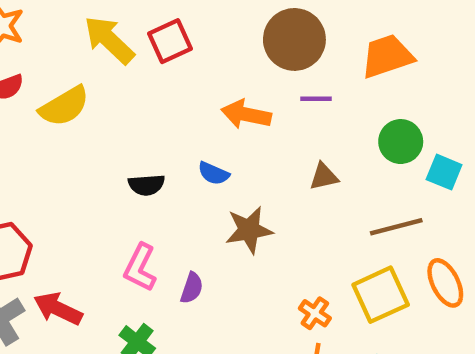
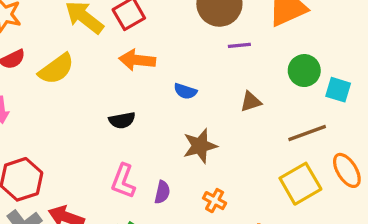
orange arrow: (246, 114) -> (137, 60), moved
blue semicircle: (214, 173) -> (185, 91), moved
orange cross: (315, 313) -> (215, 201), moved

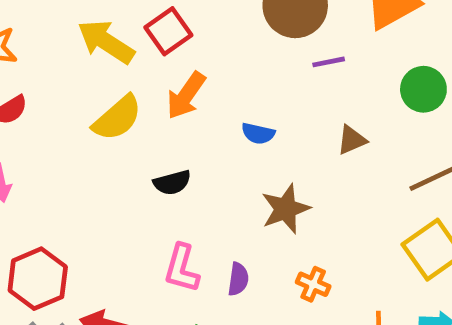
orange arrow: (137, 60) -> (186, 96), turned -56
yellow semicircle: (56, 69) -> (117, 118), moved

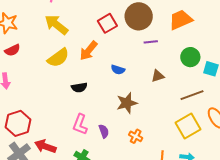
red square: (168, 31) -> (107, 23), moved
purple semicircle: (238, 279) -> (104, 131), turned -32

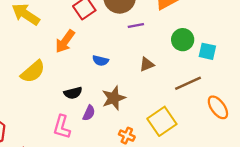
yellow semicircle: (58, 58) -> (33, 72), moved
black semicircle: (79, 87) -> (73, 93), moved
yellow square: (188, 126) -> (162, 121), moved
purple semicircle: (104, 131) -> (89, 113), moved, turned 48

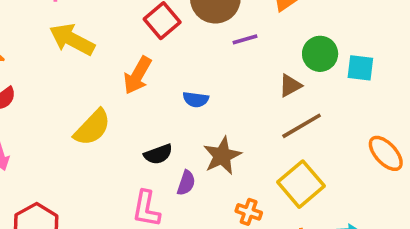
brown triangle: (147, 64) -> (290, 86), moved
brown line: (188, 83) -> (302, 126), moved

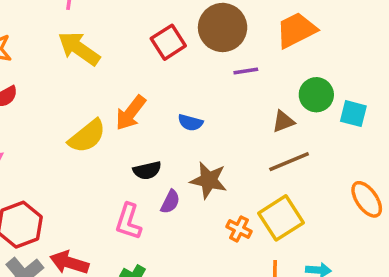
orange arrow: (137, 75) -> (131, 113), moved
brown star: (222, 156) -> (209, 180), turned 30
orange cross: (249, 212) -> (239, 229), moved

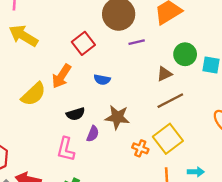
red square: (168, 42) -> (83, 43), moved

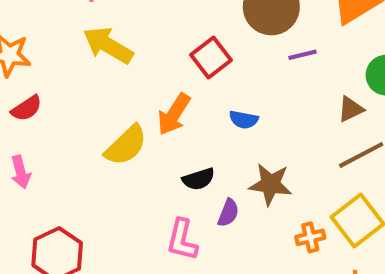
orange cross: (140, 148) -> (310, 237), turned -35

